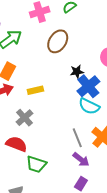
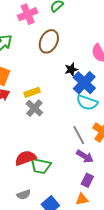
gray cross: (24, 118) -> (34, 108), moved
red semicircle: (16, 144) -> (25, 158), moved, turned -35

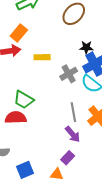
gray cross: (34, 108) -> (69, 74), moved
green trapezoid: (41, 166) -> (24, 100), moved

